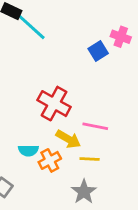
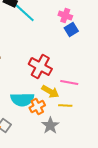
pink cross: (121, 37) -> (65, 16), moved
cyan semicircle: (28, 150) -> (22, 100), size x1.6
gray star: (84, 192) -> (50, 126), moved

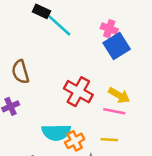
blue square: (71, 30) -> (117, 46), size x1.5
yellow arrow: (50, 92) -> (119, 95), moved

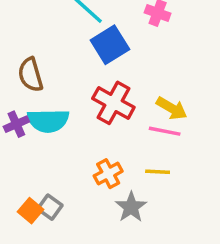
blue square: (117, 46) -> (110, 45), moved
cyan semicircle: (56, 132) -> (48, 121), moved

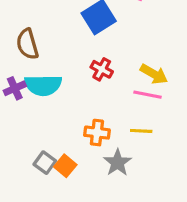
red cross: (113, 103) -> (102, 69), size x0.6
orange cross: (108, 174) -> (97, 133), turned 35
orange square: (31, 211) -> (65, 166), moved

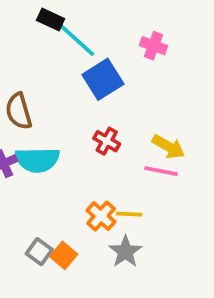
yellow line: (141, 131) -> (129, 214), moved
orange cross: (97, 133) -> (101, 216), turned 35

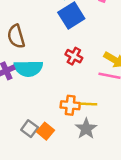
orange cross: (101, 216) -> (70, 105), turned -36

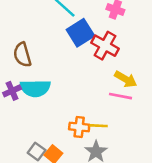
red cross: (74, 56) -> (105, 46), moved, size x1.5

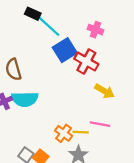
pink line: (121, 96) -> (100, 124), moved
orange cross: (79, 127) -> (64, 133), turned 30

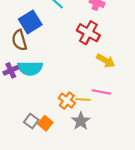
blue square: (65, 50) -> (30, 22), moved

